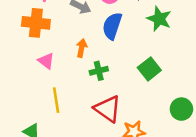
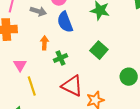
blue semicircle: (112, 26) -> (65, 22), turned -30
pink triangle: (46, 61) -> (20, 65), moved, turned 32

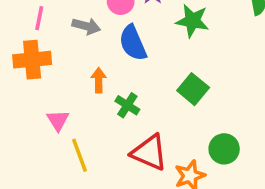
green cross: (61, 58) -> (127, 105), turned -32
green circle: (129, 77) -> (224, 149), moved

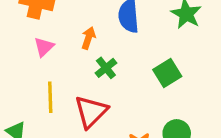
pink triangle: (58, 120) -> (44, 47), moved
red triangle: (149, 153) -> (91, 112), moved, turned 33

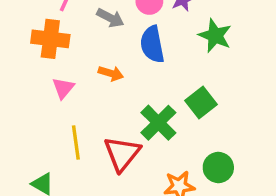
orange arrow: (88, 38) -> (111, 73), turned 95
green cross: (106, 68) -> (158, 123), moved, size x1.5

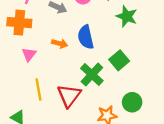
blue semicircle: (152, 44) -> (86, 37), moved

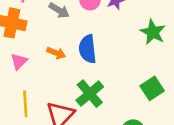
green star: (127, 16) -> (153, 32), moved
green square: (119, 60) -> (152, 88), moved

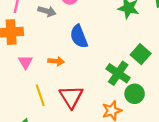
orange arrow: (56, 53) -> (56, 61), moved
green cross: (90, 94) -> (118, 73), moved

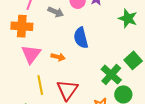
pink triangle: (25, 62) -> (31, 54), size x1.5

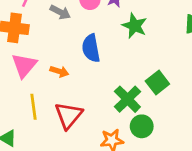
green star: (128, 18) -> (134, 26), moved

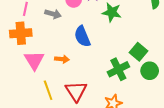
green cross: (127, 99) -> (118, 69), turned 30
green circle: (142, 126) -> (150, 71), moved

